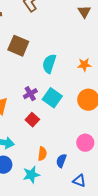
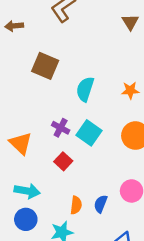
purple cross: (30, 94) -> (61, 128), turned -32
blue semicircle: (61, 161) -> (101, 204), moved

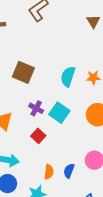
brown square: (45, 66) -> (23, 72), moved
cyan semicircle: (85, 89) -> (68, 77), moved

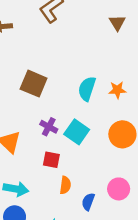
red square: (38, 136) -> (51, 160), turned -32
orange semicircle: (49, 172) -> (65, 185), moved

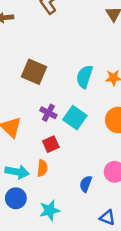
red square: (51, 160) -> (51, 144), turned -35
orange semicircle: (65, 185) -> (42, 168), moved

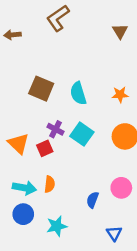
cyan semicircle: (85, 77) -> (78, 93), moved, turned -35
red square: (51, 144) -> (45, 148), moved
blue triangle: (107, 218) -> (114, 233), turned 35

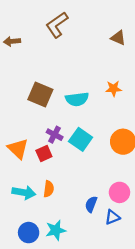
brown triangle: (120, 31) -> (118, 38), turned -35
cyan semicircle: (78, 93) -> (77, 99), turned -80
orange star: (120, 95) -> (114, 89), moved
blue circle: (23, 214) -> (29, 233), moved
blue triangle: (114, 233) -> (112, 217), moved, turned 42

